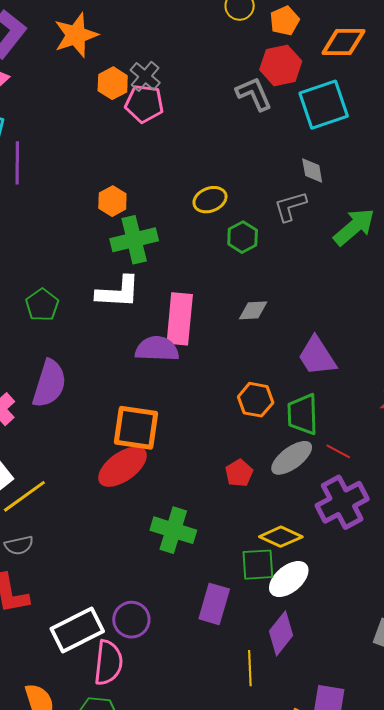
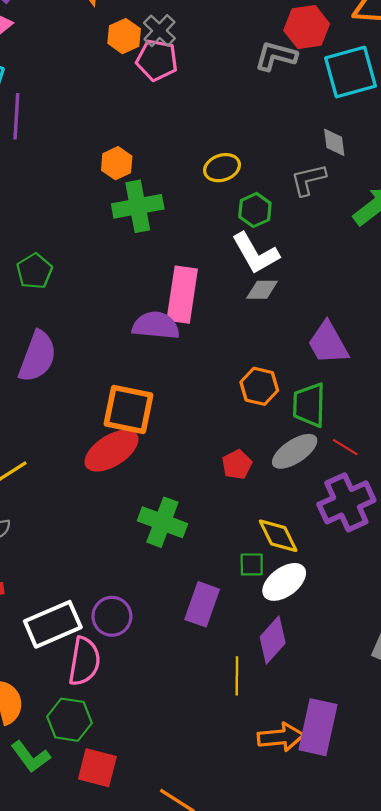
gray L-shape: (254, 94) -> (276, 56), turned -54
white L-shape: (118, 292) -> (255, 253), moved, turned 54
yellow diamond: (281, 537) -> (278, 536), turned 36
green square: (258, 565) -> (252, 564), size x0.7

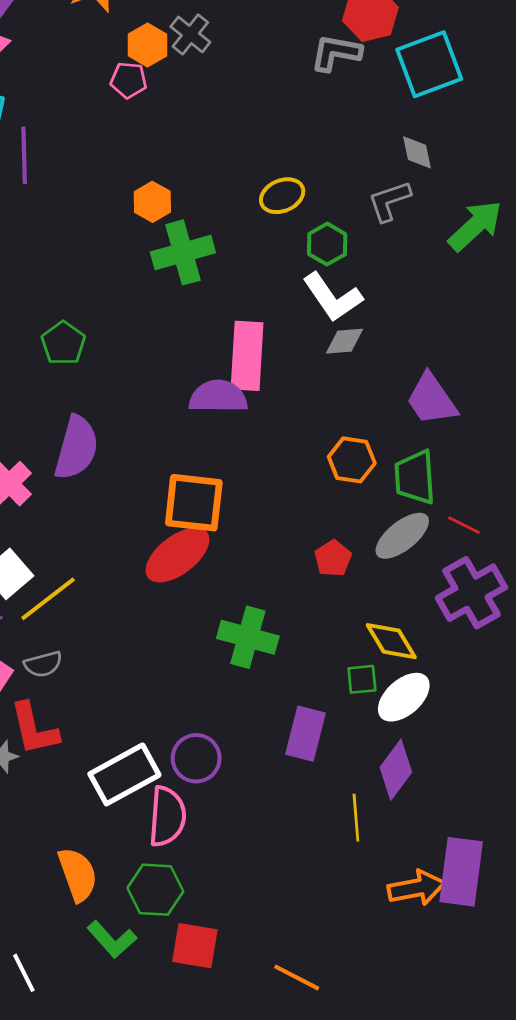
pink pentagon: (157, 60) -> (129, 80), moved, size x0.7

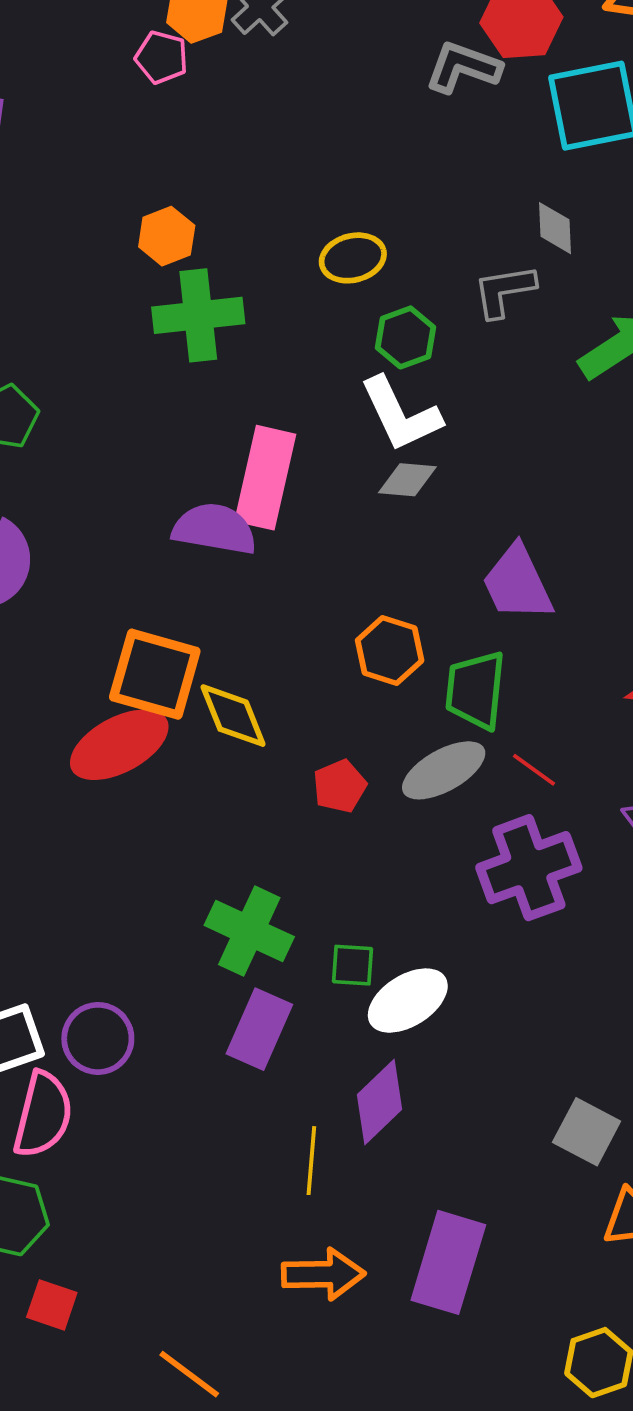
green cross: (248, 637) -> (249, 931), moved
yellow diamond: (391, 641) -> (233, 716), moved
orange arrow: (416, 888) -> (323, 1274), moved
red square: (195, 946) -> (52, 1305), size x0.7

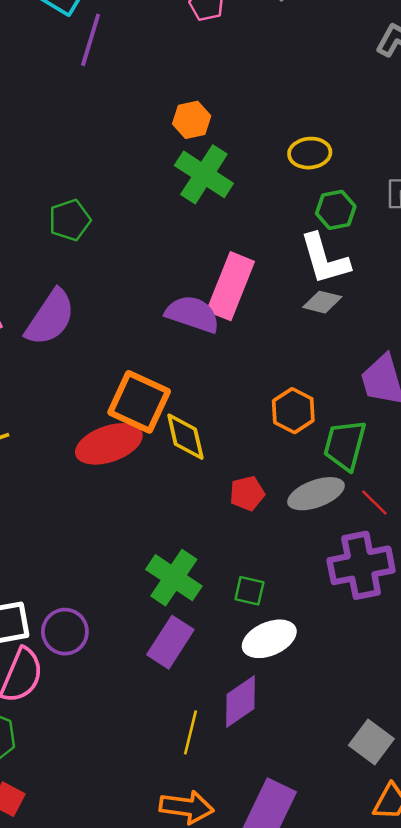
green cross: (198, 315) -> (204, 174), turned 30
green square: (353, 965) -> (249, 591), moved

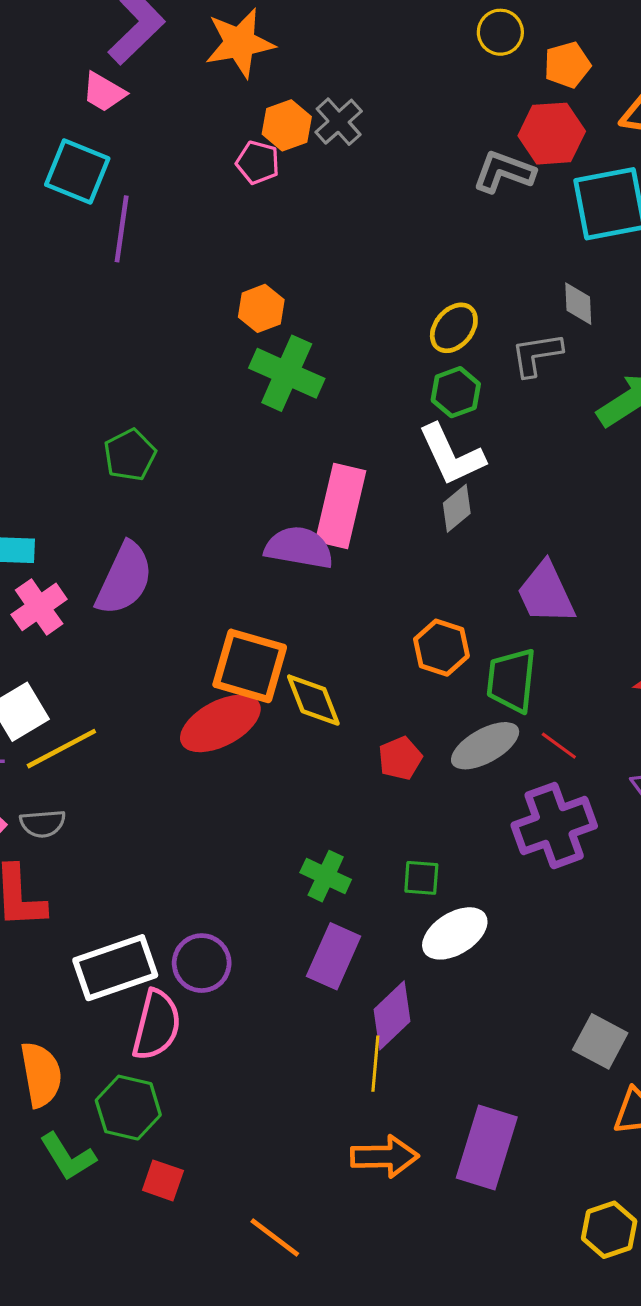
yellow ellipse: (310, 153) -> (454, 328), moved, turned -36
gray diamond: (322, 302) -> (457, 508), turned -45
green cross: (174, 578) -> (326, 876), size x0.7
purple diamond: (241, 702) -> (392, 1015), moved

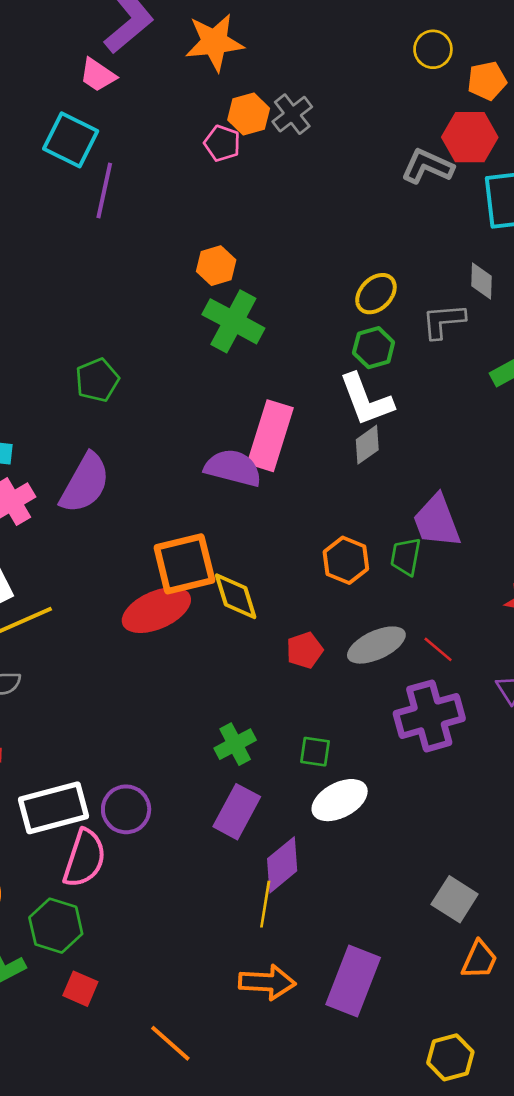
orange square: (250, 666) -> (184, 564), turned -34
green trapezoid: (511, 680) -> (406, 557), moved, size x0.7
green cross: (326, 876) -> (235, 744), turned 33

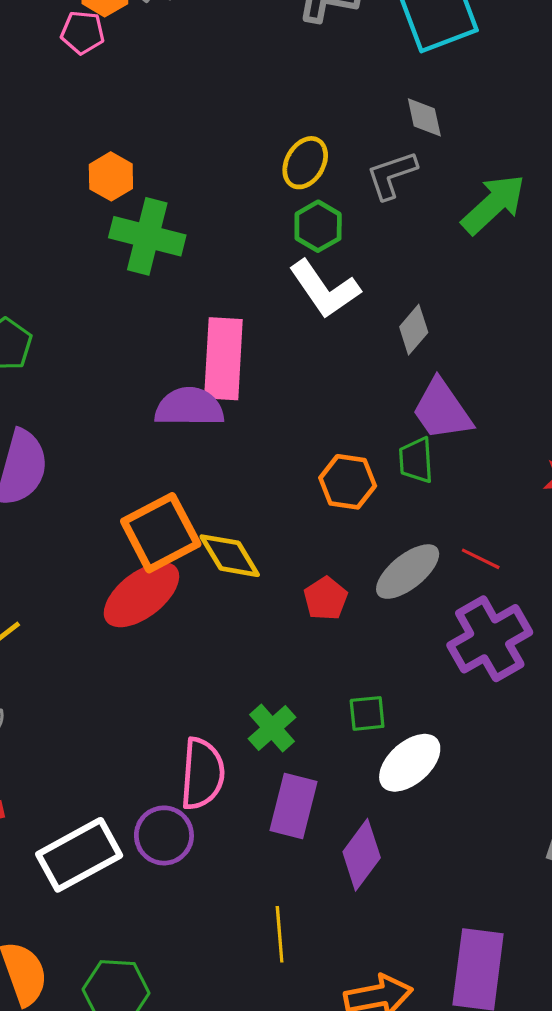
gray diamond: (367, 445) -> (414, 330), moved
pink semicircle: (85, 858) -> (202, 774), moved
yellow line: (265, 904) -> (280, 934), moved

